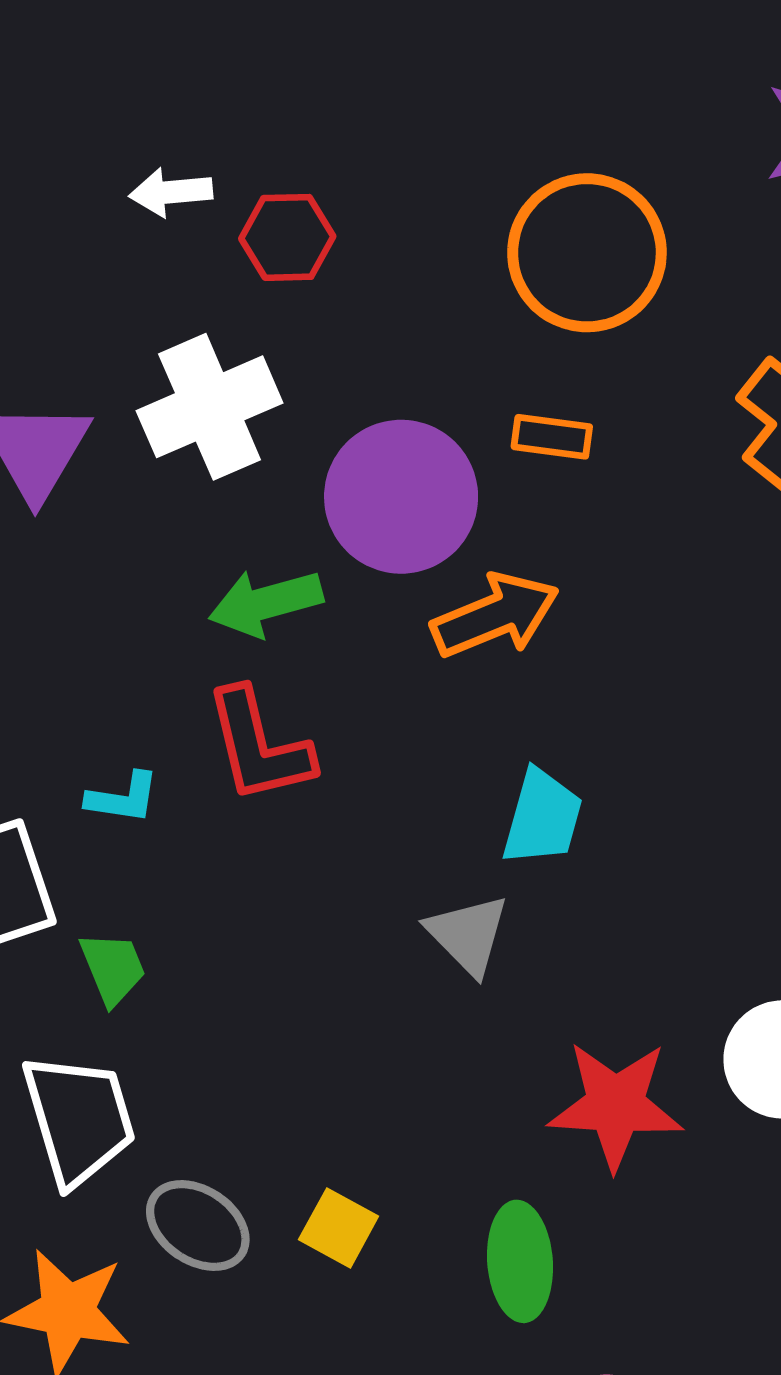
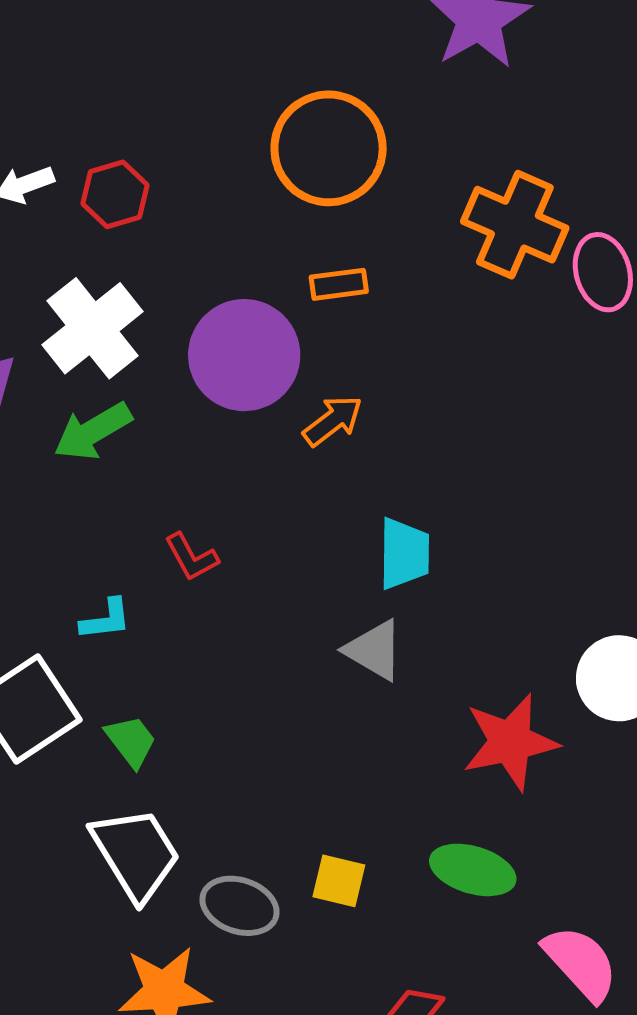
green arrow: (266, 603) -> (93, 431), moved
orange arrow: (495, 615) -> (333, 421), size x0.7
red L-shape: (259, 746) -> (191, 557), size x0.6
green ellipse: (520, 1261) -> (473, 870), turned -54

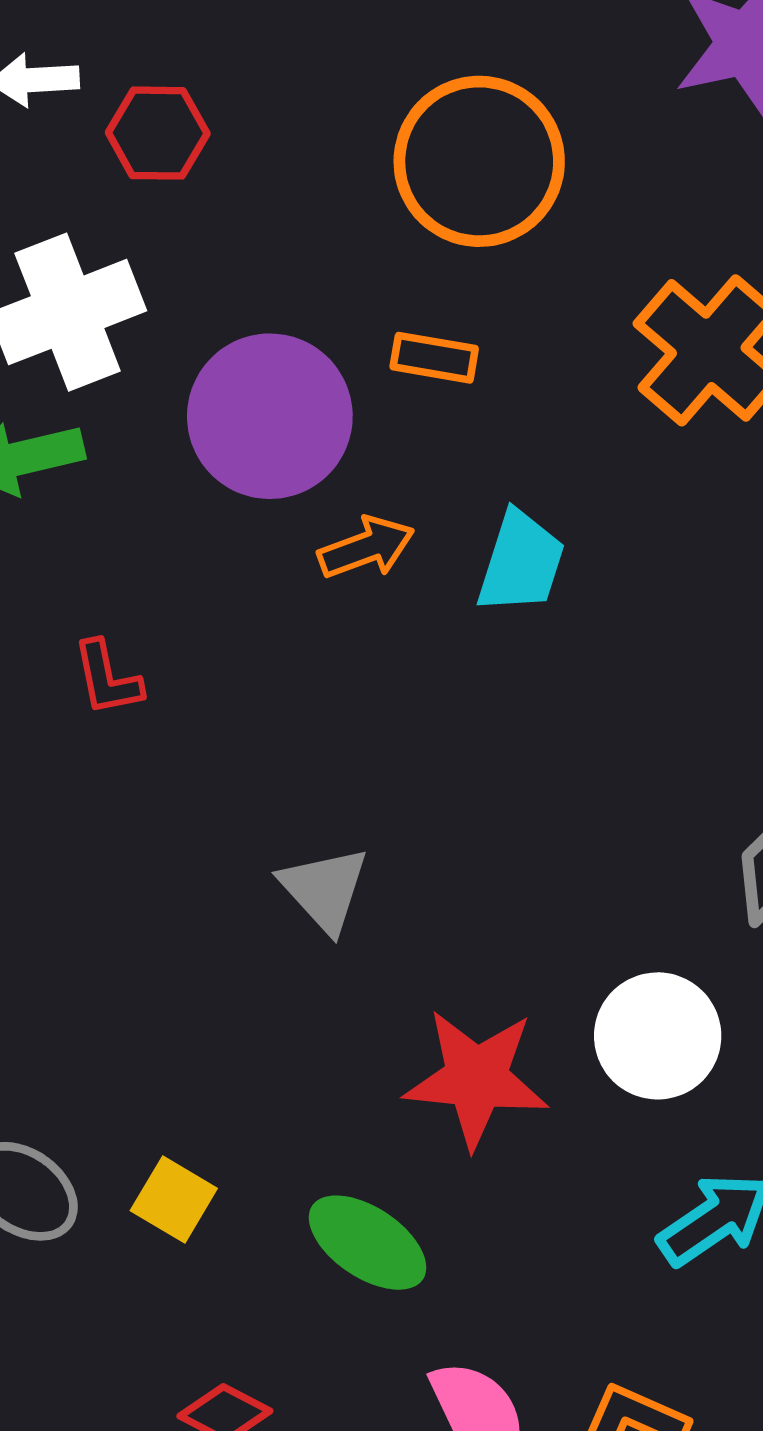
cyan trapezoid: (404, 554) -> (521, 562), moved

